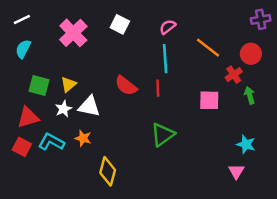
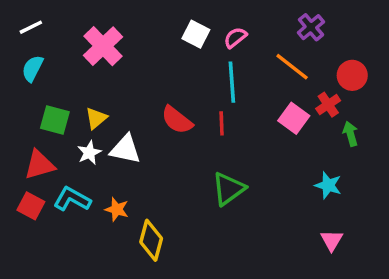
purple cross: (261, 19) -> (311, 27), moved, turned -30
white square: (120, 24) -> (196, 34), moved
pink square: (209, 100) -> (294, 118), moved, turned 35
orange star: (83, 138) -> (117, 209), moved
cyan star: (246, 144) -> (328, 185), moved

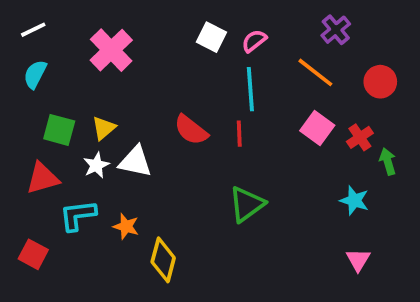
red cross: (328, 105) -> (360, 137), moved
green arrow: (350, 134) -> (388, 161), moved
cyan L-shape: (72, 199) -> (78, 215), turned -36
red square: (31, 206) -> (33, 254), moved

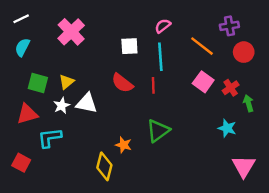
purple cross: (336, 30) -> (229, 26), moved, turned 30
white square: (211, 37) -> (129, 46), moved, turned -30
orange star: (126, 226) -> (124, 145), moved
pink triangle: (358, 260) -> (244, 166), moved, size x1.5

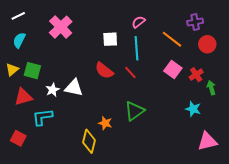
yellow triangle: (66, 82) -> (12, 70), moved
red line: (153, 85) -> (130, 73), turned -40
pink triangle: (244, 166) -> (207, 141), turned 45

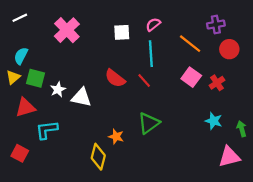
white square: (110, 39) -> (122, 32), moved
cyan semicircle: (19, 40) -> (21, 56), moved
green arrow: (211, 88) -> (242, 129), moved
white star: (53, 90) -> (58, 89), moved

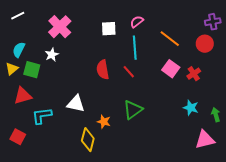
purple cross: (216, 25) -> (213, 22), moved
red semicircle: (115, 78) -> (103, 70), turned 42
white star: (58, 89) -> (52, 55), moved
white triangle: (81, 97) -> (76, 104), moved

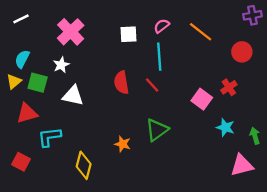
purple cross: (213, 22) -> (252, 15), moved
orange line: (170, 39) -> (201, 32), moved
pink square: (171, 69) -> (202, 99), moved
white triangle: (76, 104) -> (73, 96), moved
yellow diamond: (88, 140) -> (84, 165), moved

